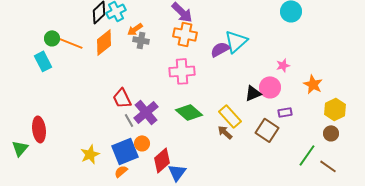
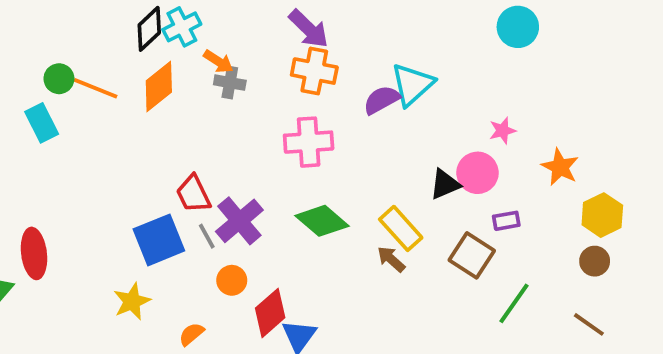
orange arrow: (135, 29) -> (218, 61), turned -112
blue square: (125, 151) -> (159, 240), moved
green line: (307, 155) -> (514, 303), moved

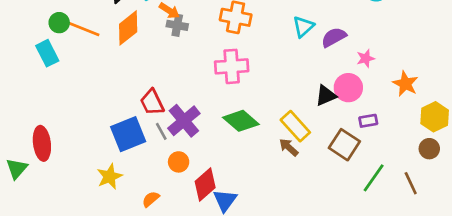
cyan triangle: (412, 84) -> (303, 27), size x0.7
purple semicircle: (382, 100) -> (334, 37), moved
brown line: (589, 324) -> (411, 183), moved, turned 30

